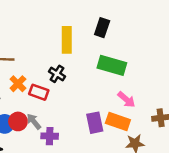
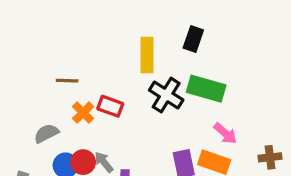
black cross: (57, 74) -> (166, 95), moved, size x1.5
red rectangle: (39, 92) -> (110, 106), moved

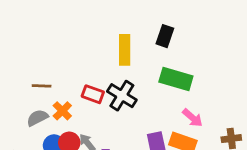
brown line: (67, 81) -> (42, 86), moved
black cross: (166, 95) -> (122, 96), moved
orange cross: (83, 113) -> (62, 111), moved

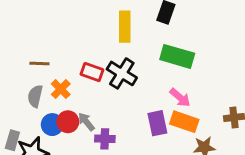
gray semicircle: (37, 118) -> (35, 96), turned -50
pink arrow: (193, 118) -> (180, 98), moved

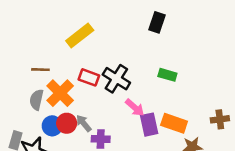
yellow rectangle: (125, 27) -> (80, 35), moved, turned 52
green rectangle: (177, 56) -> (167, 75), moved, size x0.6
orange cross: (61, 89) -> (60, 93), size x1.5
pink arrow: (180, 98) -> (135, 108), moved

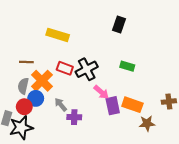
yellow rectangle: (80, 35) -> (58, 35), turned 55
black cross: (116, 79) -> (87, 69), turned 30
red circle: (67, 123) -> (24, 107), moved
blue circle: (52, 126) -> (36, 98), moved

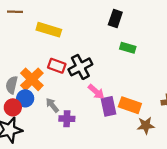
brown line: (26, 62) -> (15, 12), moved
green rectangle: (127, 66) -> (128, 48), moved

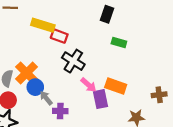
red rectangle: (57, 66) -> (59, 36), moved
black cross: (80, 67) -> (73, 61), turned -30
blue circle: (25, 98) -> (35, 87), moved
orange rectangle: (130, 105) -> (116, 86), moved

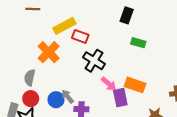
yellow rectangle: (43, 25) -> (64, 26), turned -45
orange cross: (27, 73) -> (49, 52), moved
blue circle: (35, 87) -> (56, 100), moved

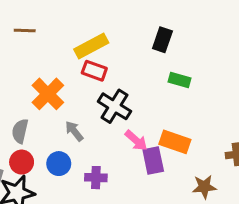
yellow rectangle: (64, 26) -> (91, 46), moved
gray arrow: (68, 97) -> (74, 131), moved

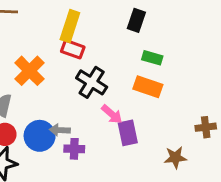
yellow rectangle: (91, 46) -> (70, 26), turned -44
gray arrow: (74, 131) -> (60, 130), moved, turned -48
orange rectangle: (175, 142) -> (148, 87), moved
blue circle: (59, 164) -> (40, 136), size x1.4

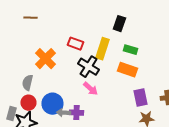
yellow rectangle: (70, 26) -> (102, 49), moved
pink arrow: (112, 114) -> (90, 89), moved
gray arrow: (60, 130) -> (63, 113), moved
purple rectangle: (128, 133) -> (140, 98), moved

